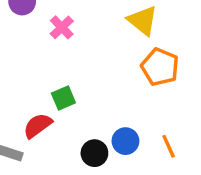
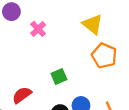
green square: (63, 98) -> (59, 76), moved

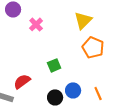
yellow triangle: (93, 24) -> (83, 20), turned 36

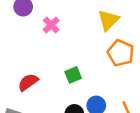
red semicircle: (22, 81) -> (28, 82), moved

